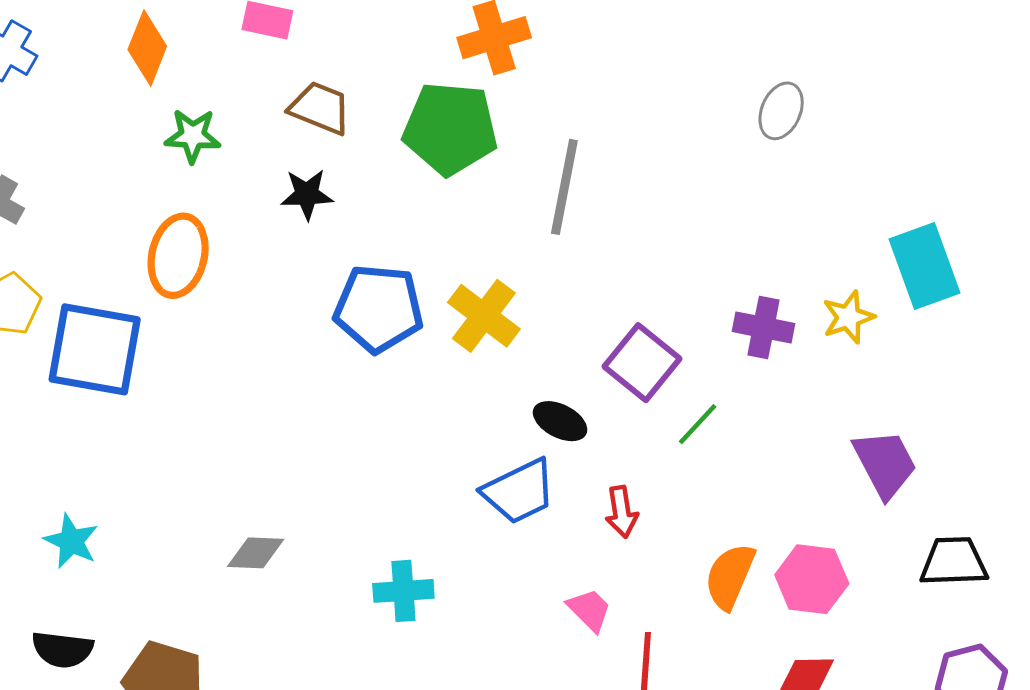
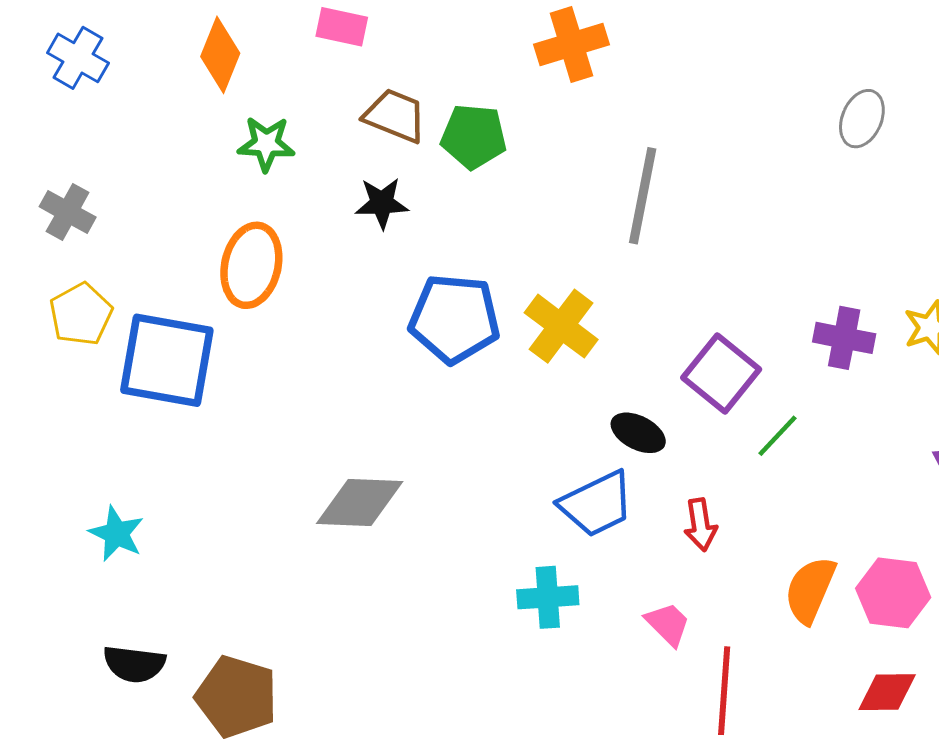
green pentagon: (450, 128) -> (474, 136), moved, size x0.7
cyan star: (71, 541) -> (117, 534), moved
gray diamond: (256, 553) -> (360, 502), moved, size x1.5
cyan cross: (403, 591) -> (548, 597), moved

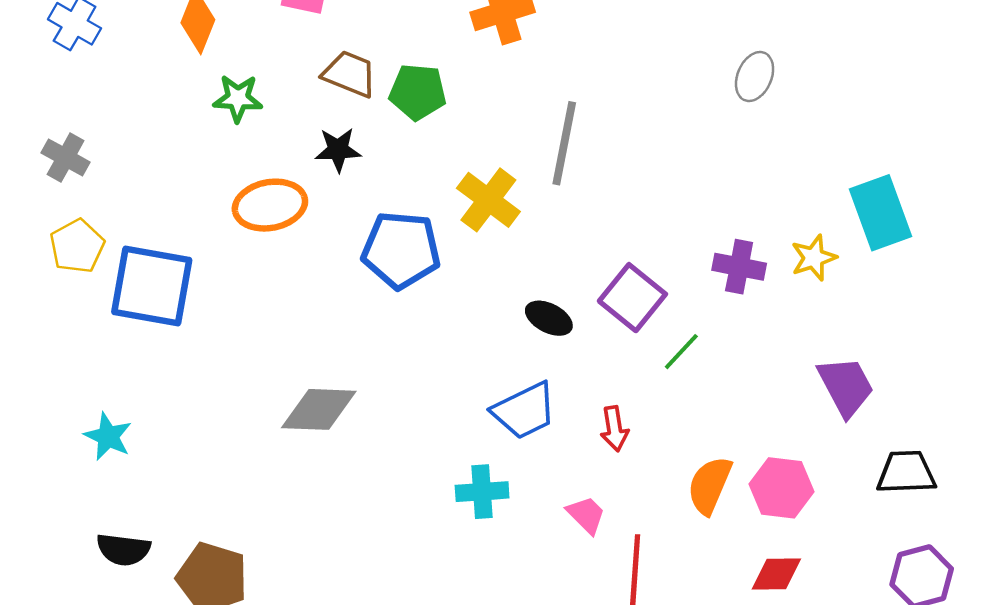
orange ellipse: (251, 265) -> (270, 205), moved, turned 66
yellow cross: (561, 326) -> (488, 200), moved
black ellipse: (638, 433) -> (549, 318), moved

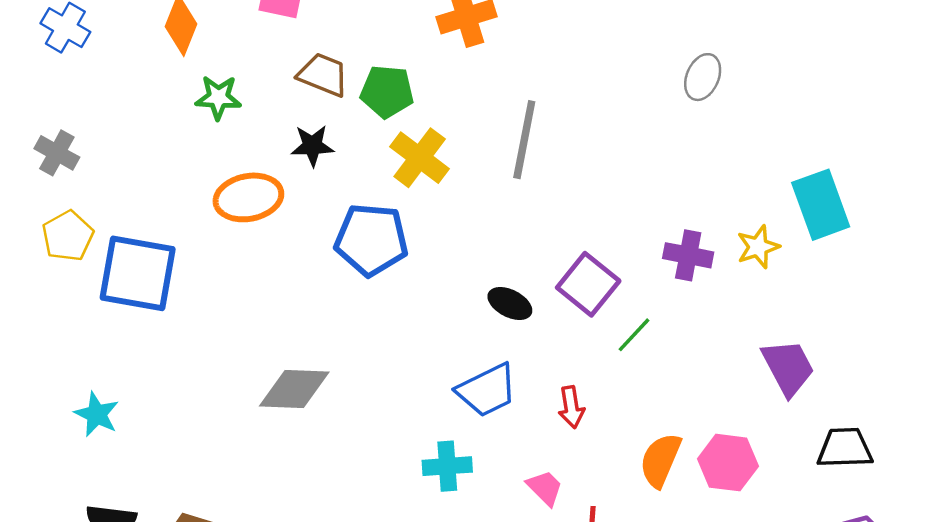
yellow cross: (488, 200) -> (420, 158), moved

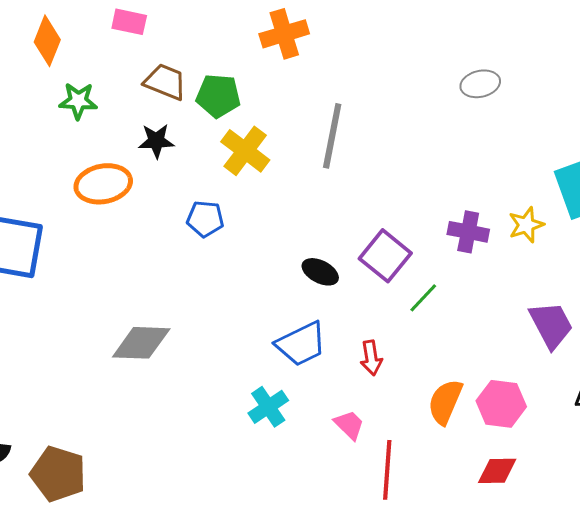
gray ellipse: (703, 77) -> (480, 84), turned 54
blue pentagon: (371, 240) -> (205, 219), size x0.6
cyan cross: (447, 466) -> (268, 407), turned -30

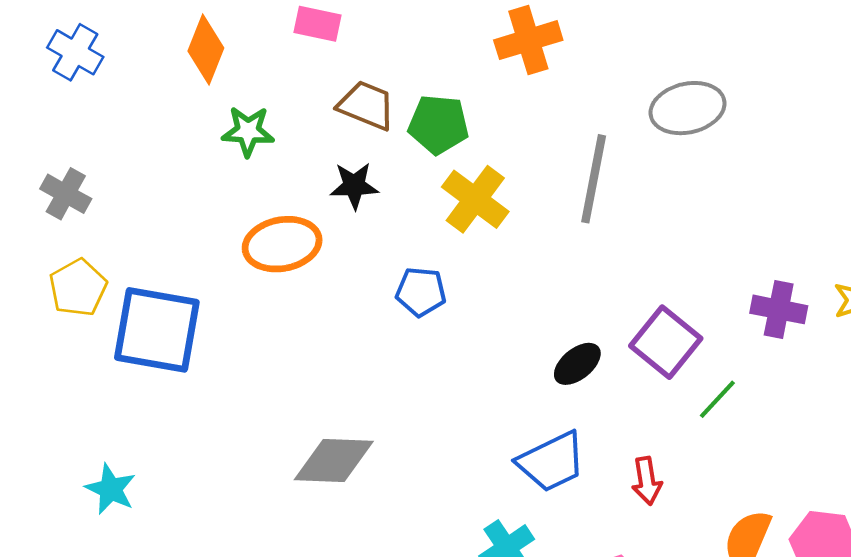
gray ellipse: (480, 84) -> (688, 108), moved, size x1.4
black ellipse: (320, 272) -> (577, 364), turned -66

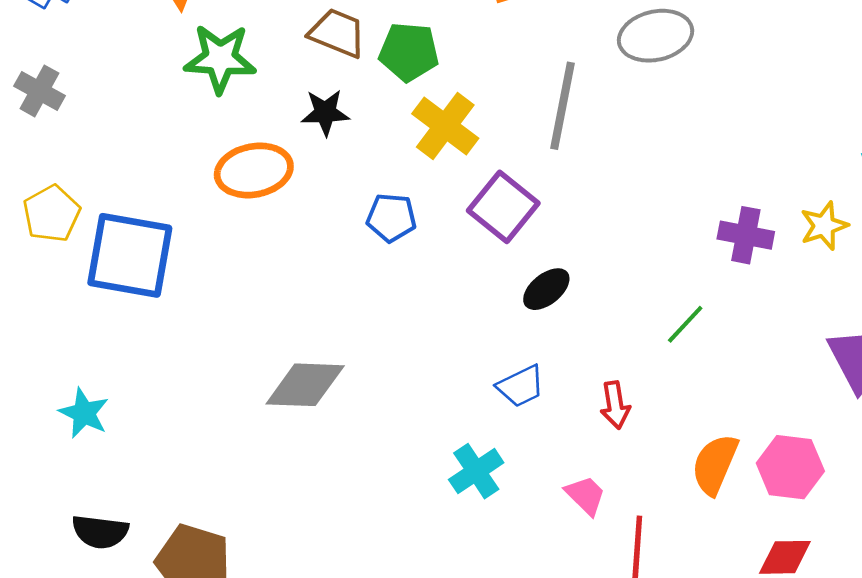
green star: (248, 131) -> (220, 59), size x1.4
gray cross: (66, 194) -> (39, 91), moved
purple square: (666, 342) -> (503, 207), moved
blue trapezoid: (551, 462) -> (521, 386), size x0.7

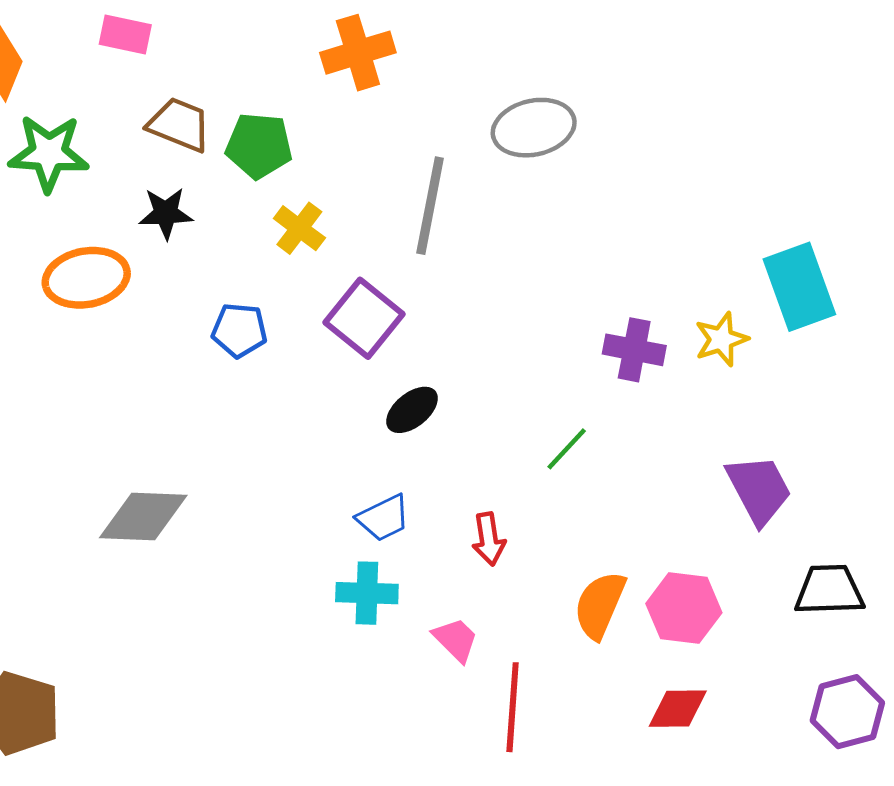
yellow cross: (445, 126) -> (299, 228), size x0.7
cyan cross: (476, 471) -> (367, 593), moved, turned 36

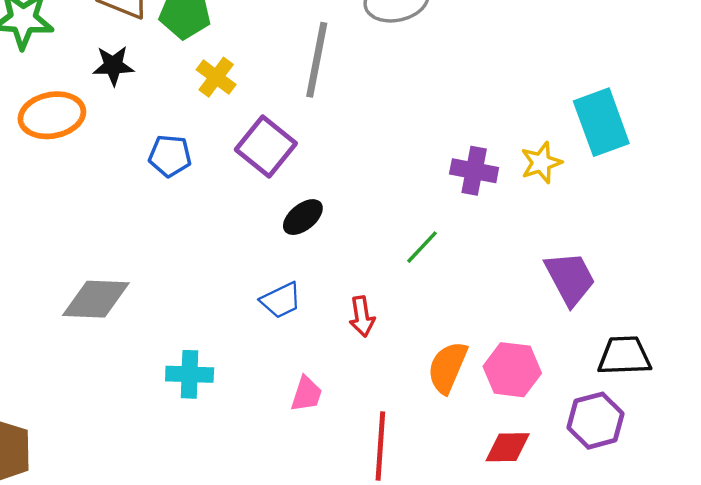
cyan cross: (367, 593) -> (190, 374), moved
pink trapezoid: (456, 640) -> (306, 394), moved, turned 63
purple hexagon: (847, 712) -> (595, 421), moved

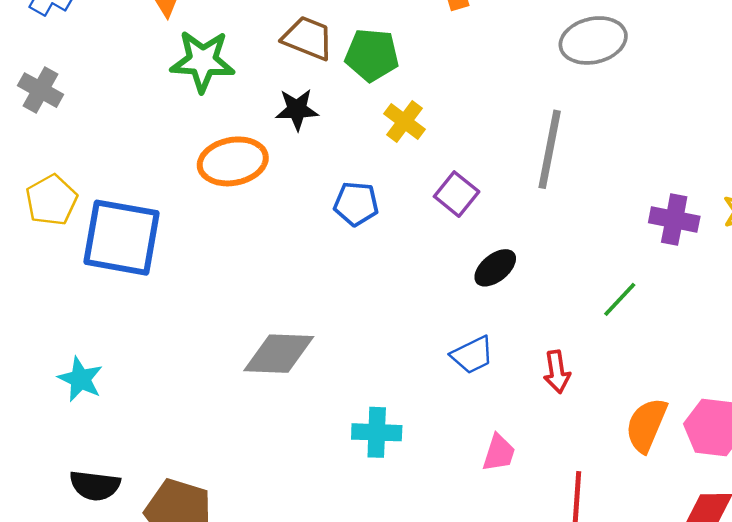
gray line: (317, 60) -> (550, 149), moved
purple square: (266, 146) -> (457, 194), size x0.7

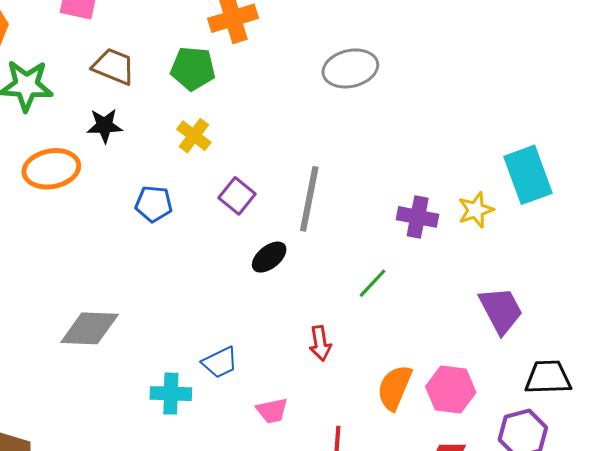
green pentagon: (372, 55) -> (193, 68), moved
gray line: (550, 149) -> (309, 199), moved
blue trapezoid: (472, 355) -> (220, 362), moved
pink trapezoid: (499, 453) -> (272, 411), turned 60

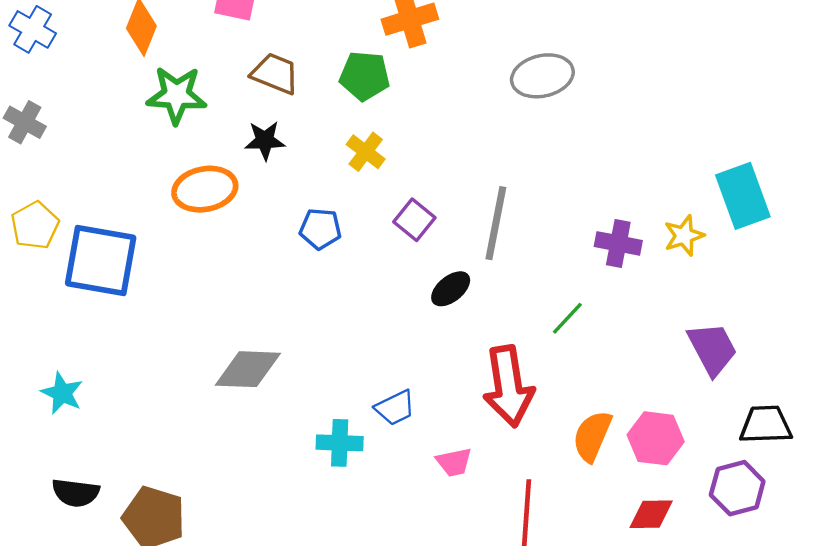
red arrow: (320, 343) -> (508, 386), size x2.0

